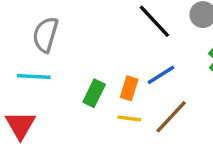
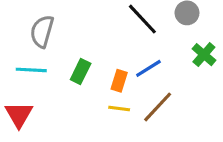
green rectangle: (94, 93) -> (81, 71), moved

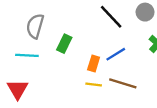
green rectangle: (81, 71) -> (64, 44), moved
brown line: (158, 107) -> (123, 83), turned 64

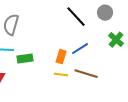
green rectangle: (64, 44) -> (25, 59), moved, turned 56

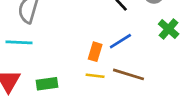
green rectangle: (25, 59) -> (47, 84), moved

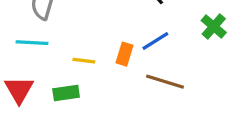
yellow line: (95, 76) -> (84, 61), moved

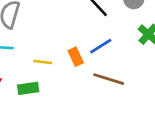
orange rectangle: (124, 54) -> (76, 57), turned -42

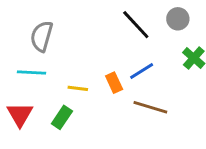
green rectangle: (28, 88) -> (62, 117), turned -48

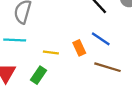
blue line: (142, 71) -> (101, 39), turned 66

